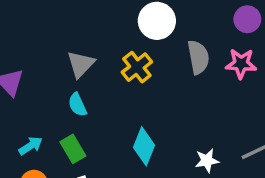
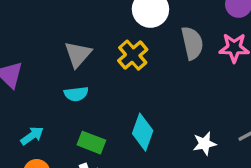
cyan semicircle: (77, 105) -> (76, 94), turned -70
green rectangle: (73, 149) -> (91, 143), moved, turned -36

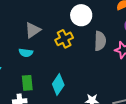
green rectangle: (91, 143) -> (27, 83), turned 49

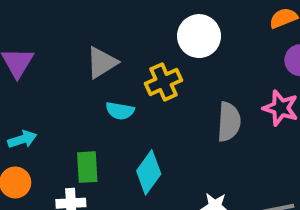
gray semicircle: (100, 41) -> (229, 122), moved
cyan semicircle: (26, 53) -> (120, 111), moved

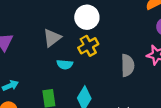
white circle: (199, 36) -> (87, 17), moved

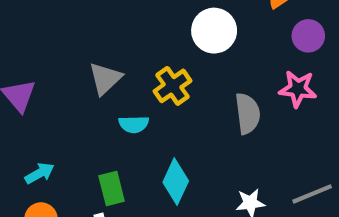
white circle: (87, 17) -> (214, 31), moved

